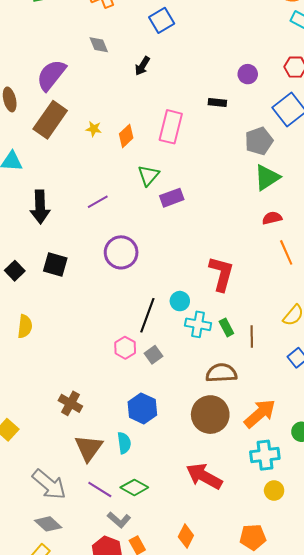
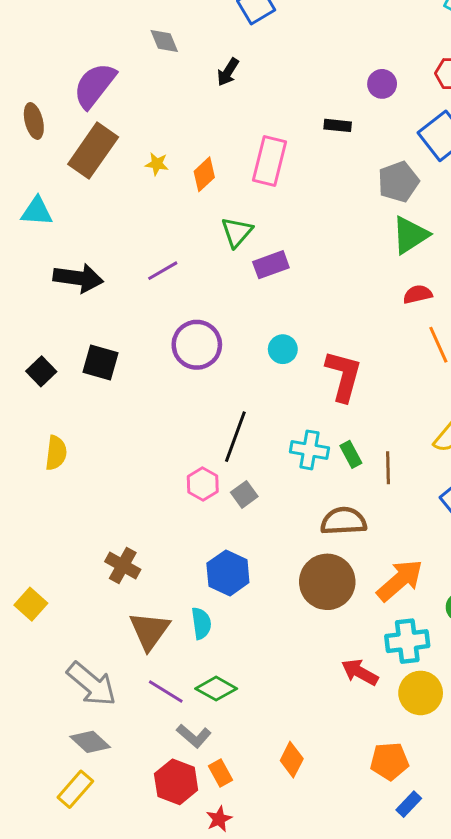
black arrow: (40, 207) -> (78, 278), turned -80
cyan circle: (180, 301) -> (283, 349), moved
red arrow: (204, 476) -> (360, 672), moved, size x0.7
yellow circle: (274, 491) -> (421, 693), size x1.5

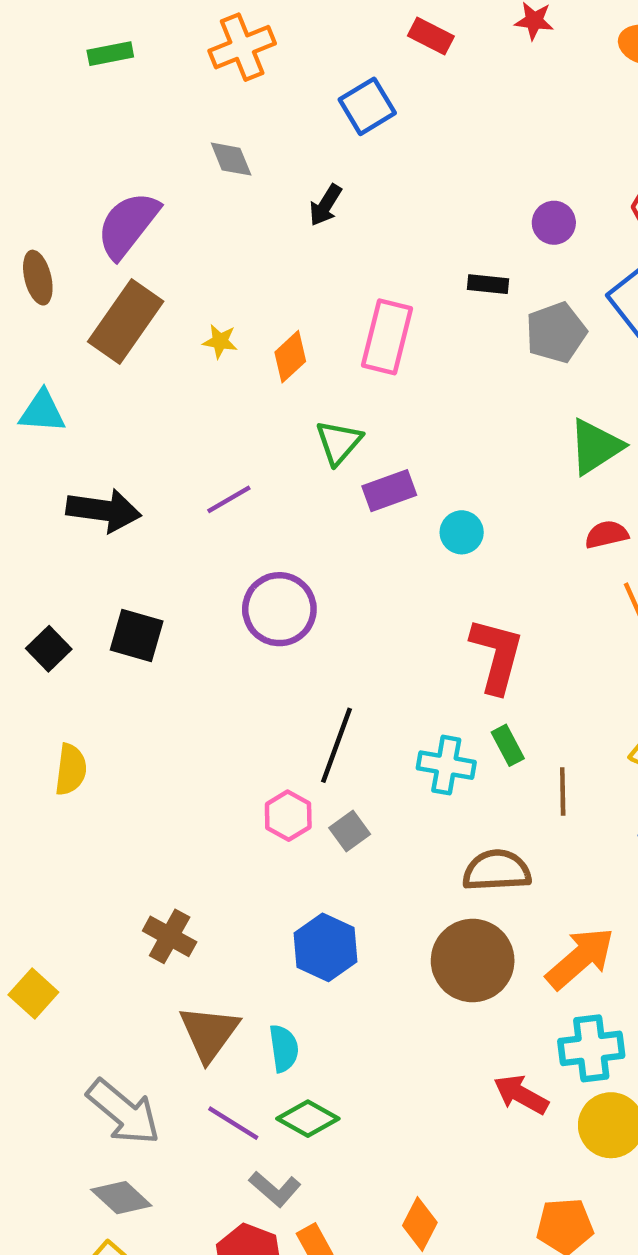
gray pentagon: (398, 182) -> (556, 333), moved
cyan circle: (283, 349) -> (462, 532), moved
green rectangle: (351, 454) -> (508, 745), moved
cyan semicircle: (201, 623) -> (284, 1048), moved

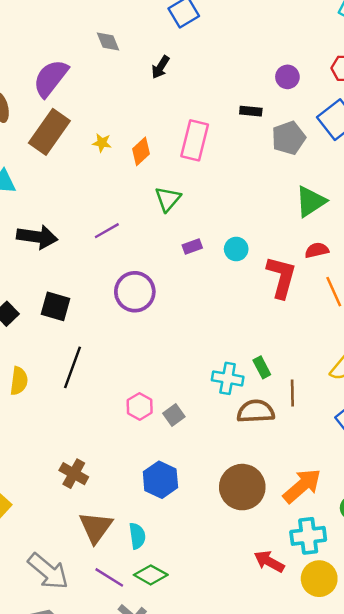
purple rectangle: (389, 491) -> (192, 247), moved, size x0.7
red L-shape: (497, 655) -> (281, 277), moved
black line: (336, 745) -> (73, 367), moved
brown semicircle: (497, 870) -> (256, 411), moved

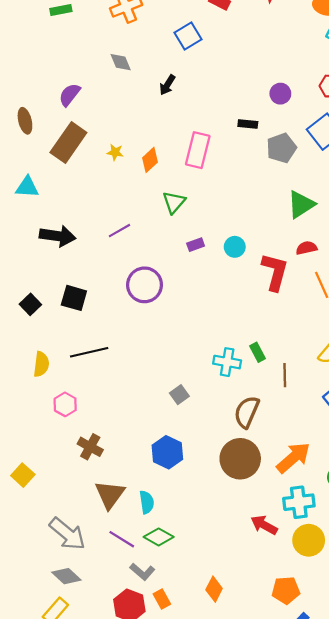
purple semicircle: (51, 78) -> (70, 95), size x0.7
black line: (73, 367) -> (89, 352), turned 57
pink hexagon: (140, 406) -> (65, 404), moved
brown semicircle: (256, 411) -> (247, 412), moved, turned -64

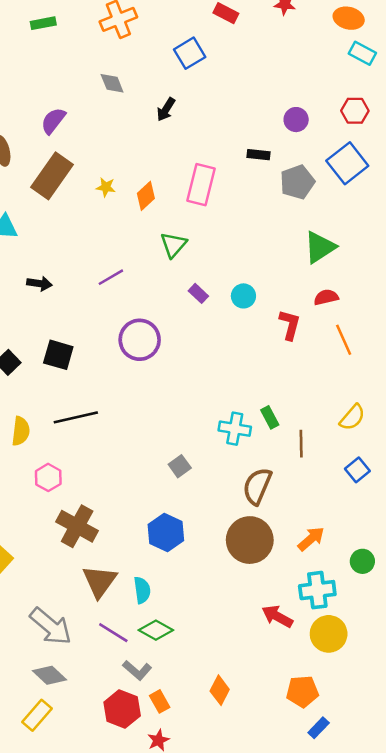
black arrow: (58, 236) -> (39, 283), size x0.6
purple rectangle: (196, 245) -> (198, 293), turned 63
red L-shape: (275, 272) -> (290, 325), size x0.7
brown cross: (90, 447) -> (77, 526), size x1.4
orange arrow: (293, 458) -> (311, 539), size x0.7

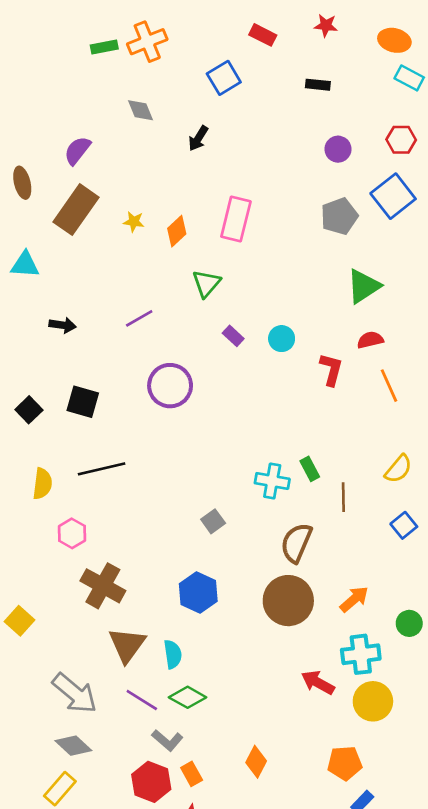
green rectangle: (43, 23) -> (104, 47), moved
black rectangle: (259, 155) -> (318, 85), moved

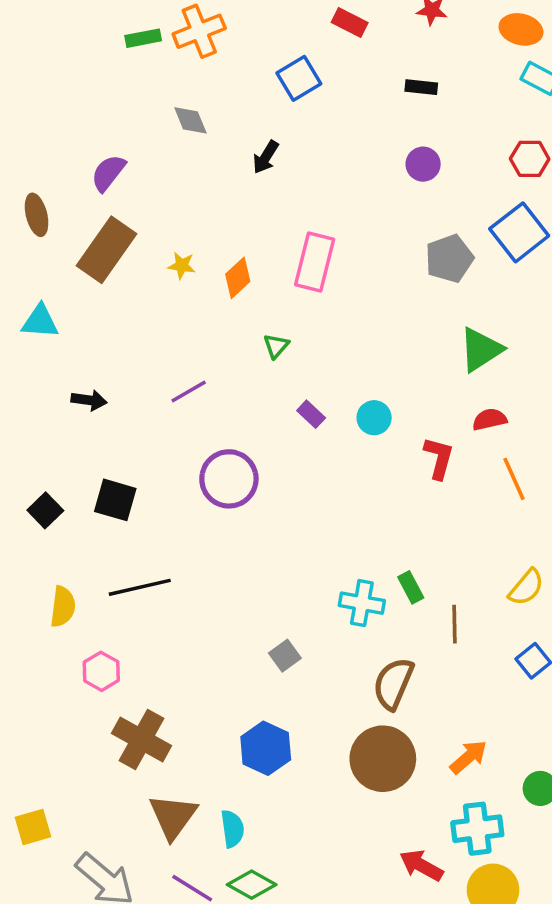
purple circle: (338, 149) -> (423, 164), moved
green triangle: (206, 283) -> (276, 346), size x0.7
yellow square: (20, 621) -> (33, 827), moved, turned 32

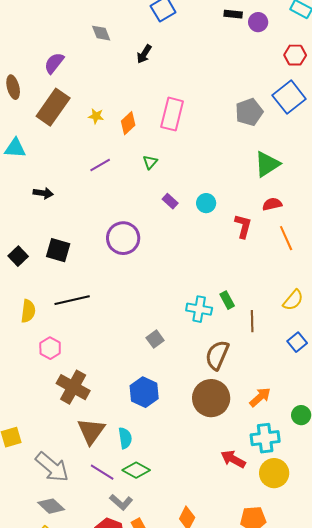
purple circle: (423, 164) -> (258, 22), moved
purple line: (189, 391) -> (100, 165), moved

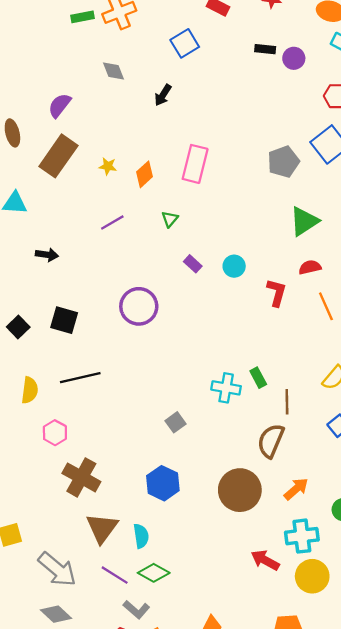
brown semicircle: (217, 355) -> (271, 441), moved

